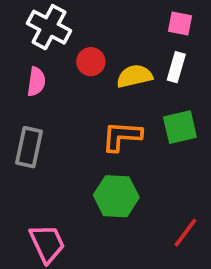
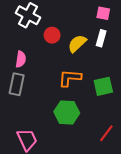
yellow semicircle: (134, 76) -> (77, 44), turned -30
pink semicircle: (36, 82) -> (21, 59), moved
green square: (180, 127) -> (103, 86), moved

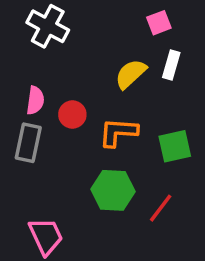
pink square: (103, 13) -> (159, 23), moved, turned -32
red circle: (52, 35) -> (72, 115), moved
red line: (106, 133) -> (161, 208), moved

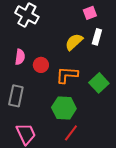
gray rectangle: (28, 143) -> (16, 96), moved
green square: (175, 146) -> (99, 83), turned -30
red line: (161, 208) -> (71, 133), moved

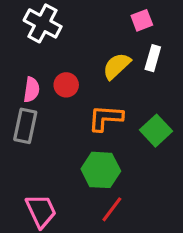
red circle: (41, 65) -> (66, 85), moved
gray rectangle: (16, 96) -> (25, 126), moved

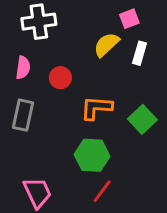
white cross: (43, 23) -> (39, 22), turned -36
yellow semicircle: (117, 66) -> (106, 45), moved
pink semicircle: (32, 90) -> (23, 68), moved

